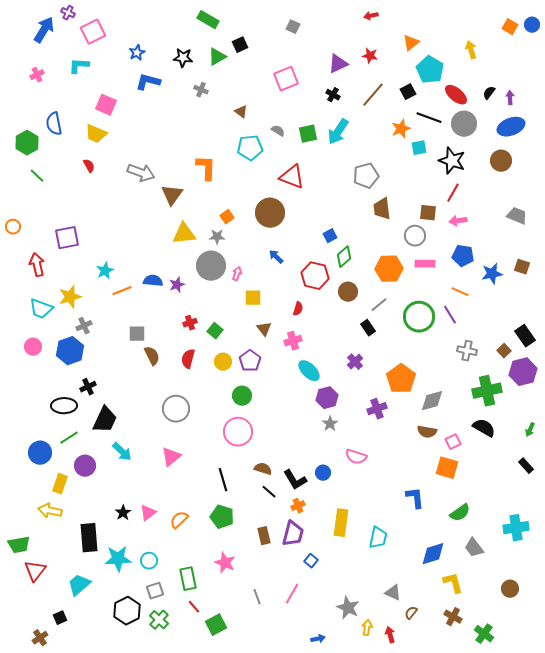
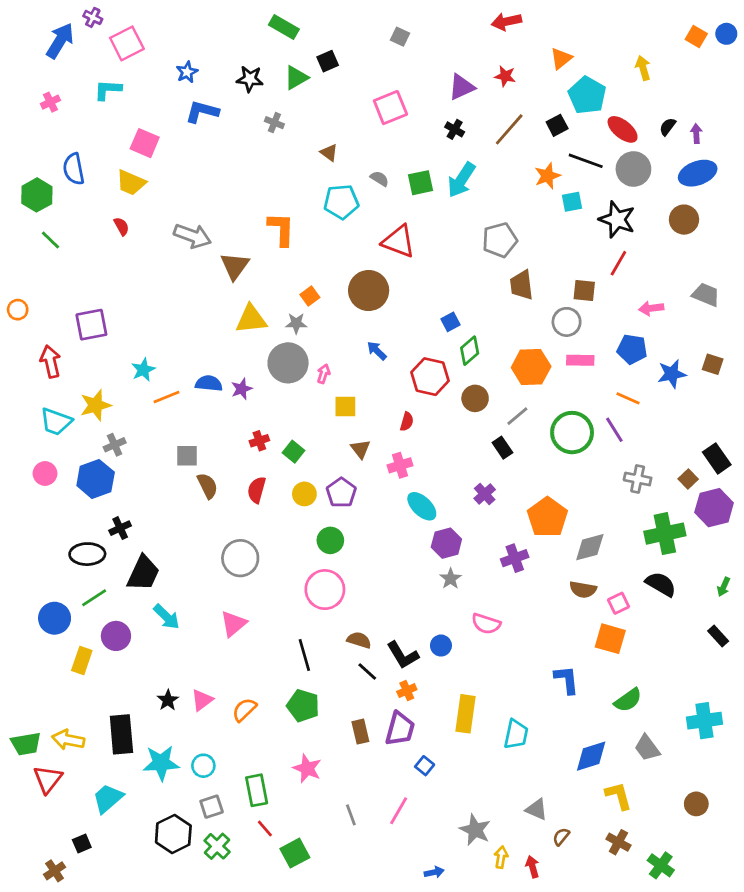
red arrow: (371, 16) -> (506, 22), size x1.5
pink arrow: (458, 221) -> (651, 308), moved
yellow arrow: (50, 511) -> (68, 740), moved

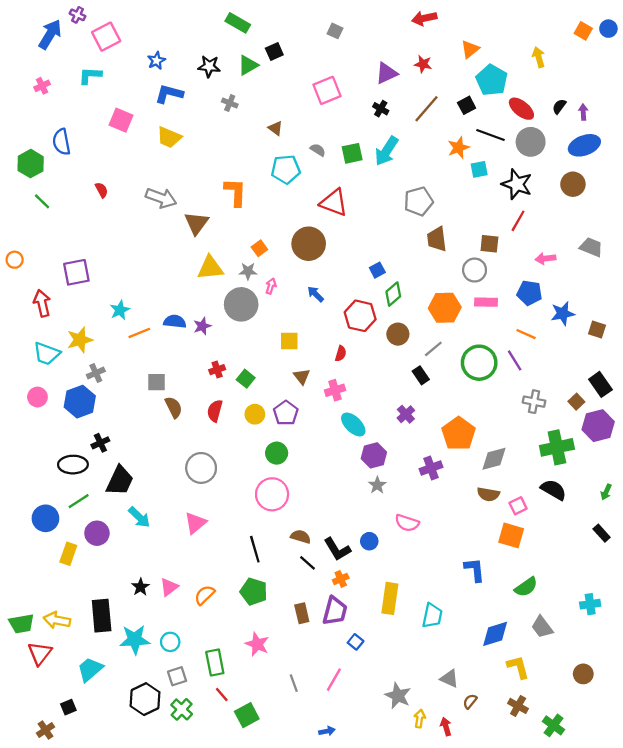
yellow trapezoid: (131, 183) -> (169, 137), moved
brown square: (713, 364) -> (597, 330), moved
pink arrow: (324, 374) -> (271, 286), moved
cyan cross: (704, 721) -> (590, 604), size x0.7
blue arrow: (434, 872) -> (327, 731), moved

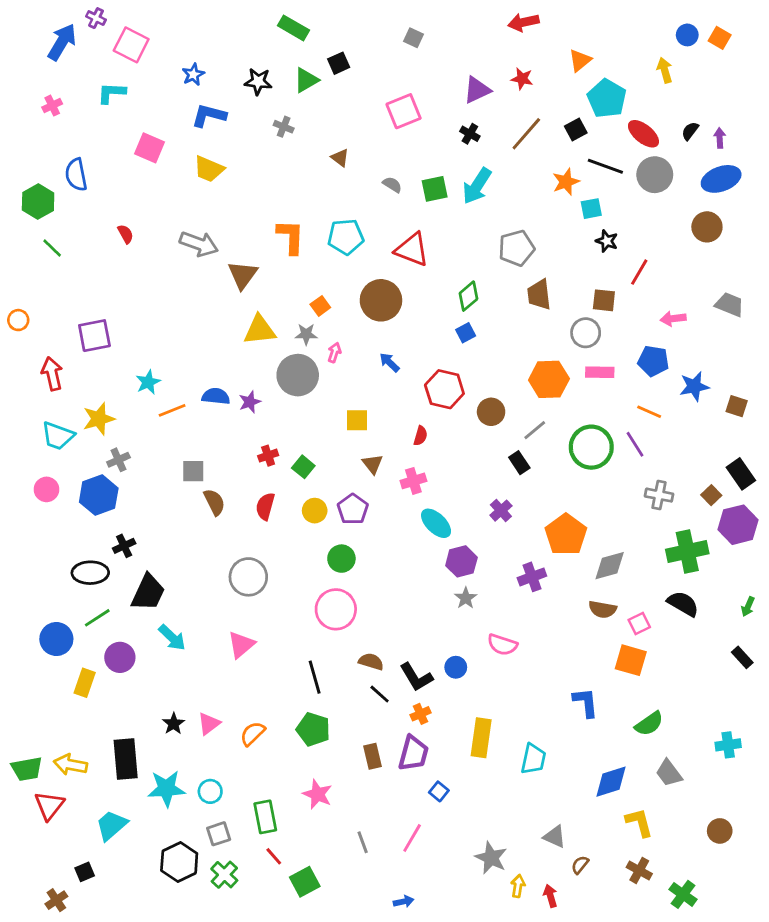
blue circle: (608, 29) -> (687, 35), moved
pink square: (106, 37) -> (131, 45), turned -36
cyan pentagon: (286, 169) -> (346, 237), moved
black star: (517, 184) -> (607, 241), moved, size x0.6
green diamond: (393, 294) -> (468, 296), moved

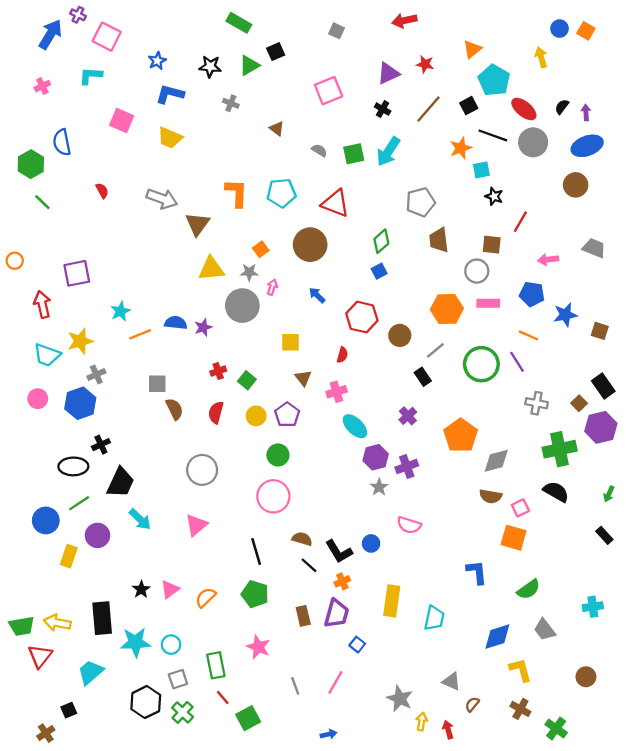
red arrow: (524, 22) -> (404, 21), moved
purple cross: (532, 577) -> (407, 466), moved

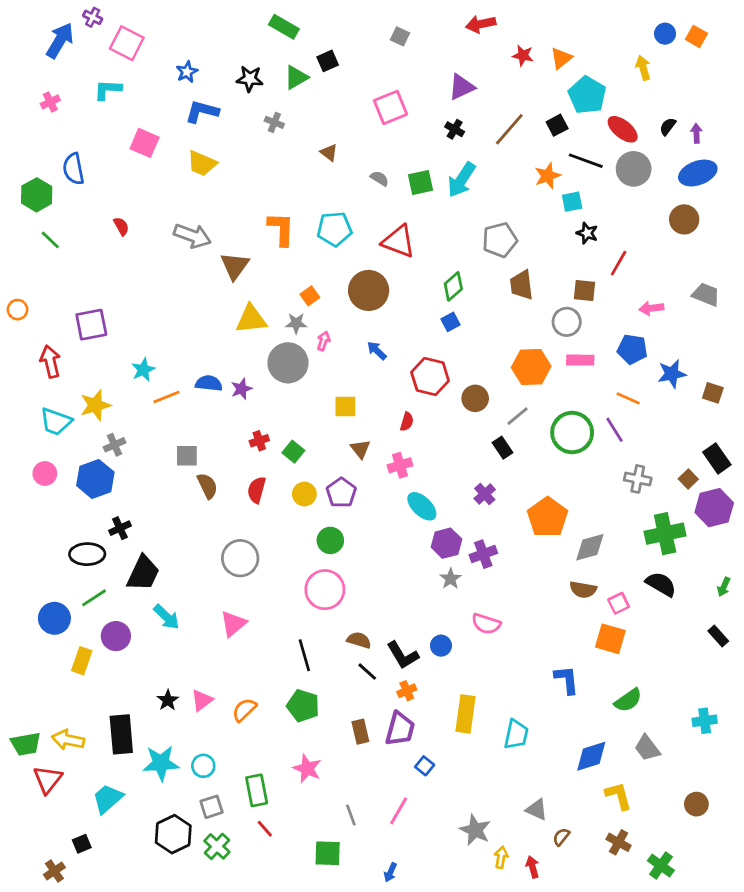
red star: (425, 64) -> (523, 56), moved
green square: (248, 718) -> (328, 853), moved, turned 30
blue arrow: (329, 734) -> (390, 872), turned 126

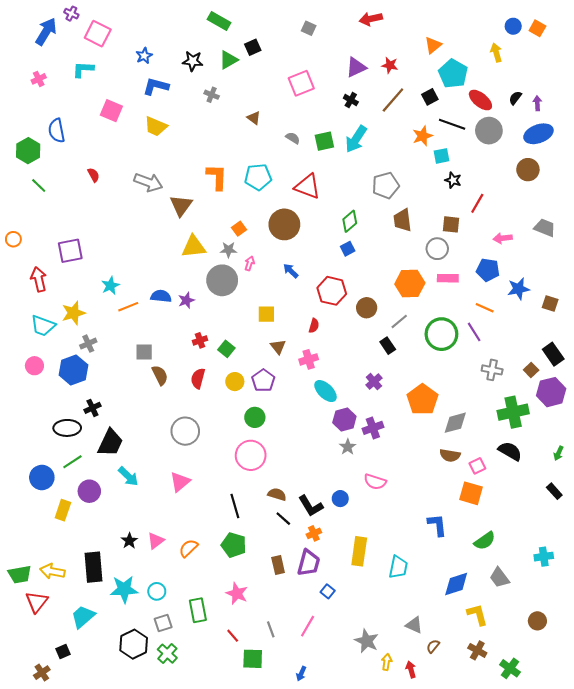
red star: (523, 56) -> (390, 65), moved
red line: (265, 829) -> (233, 636), moved

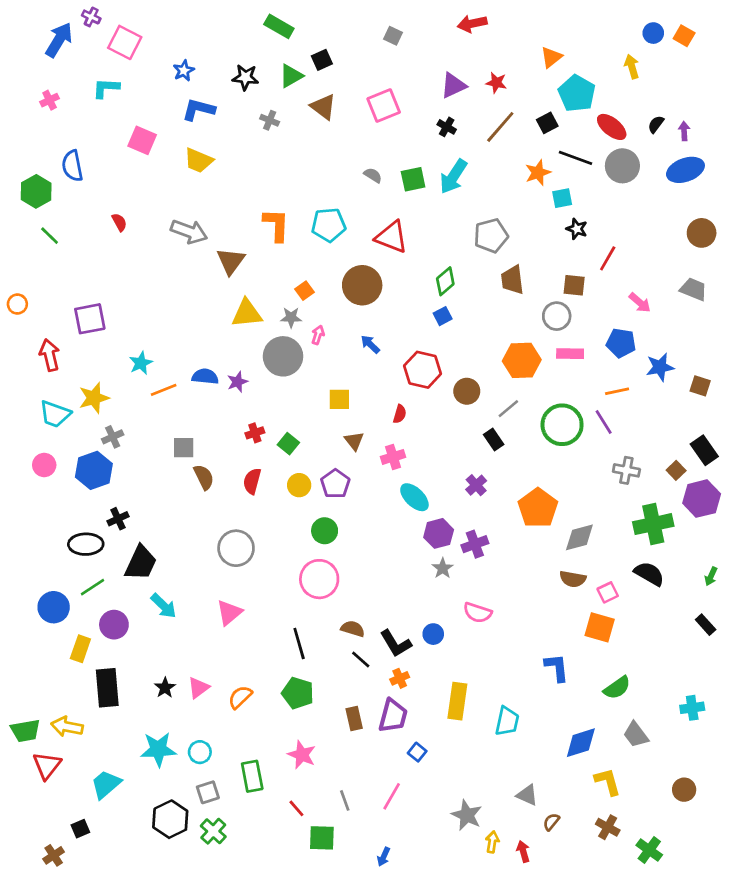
brown triangle: (254, 118) -> (323, 107), moved, size x1.5
brown circle: (528, 170) -> (702, 233), moved
pink arrow: (503, 238) -> (640, 303), turned -132
orange line: (485, 308) -> (617, 391), turned -36
black rectangle: (94, 567) -> (107, 688), moved

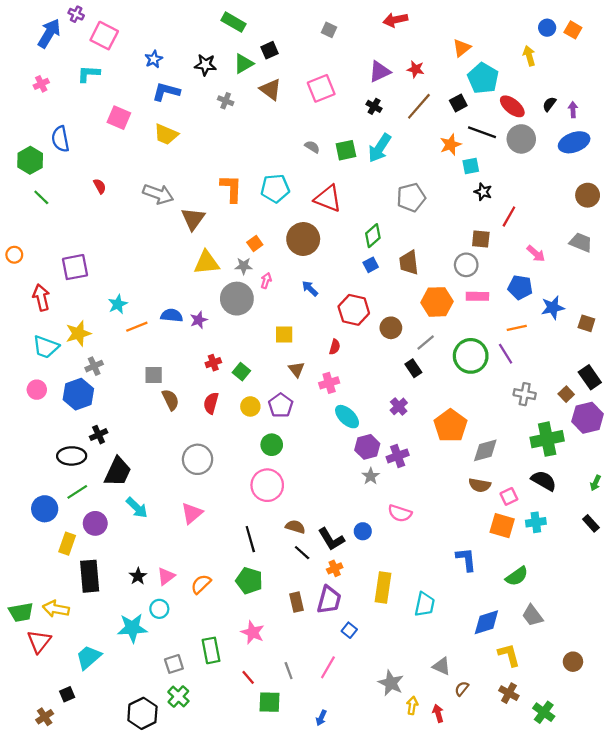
brown trapezoid: (512, 280) -> (409, 263), moved
cyan cross: (692, 708) -> (536, 522), moved
cyan circle: (200, 752) -> (159, 609), moved
black hexagon: (170, 819) -> (142, 713), moved

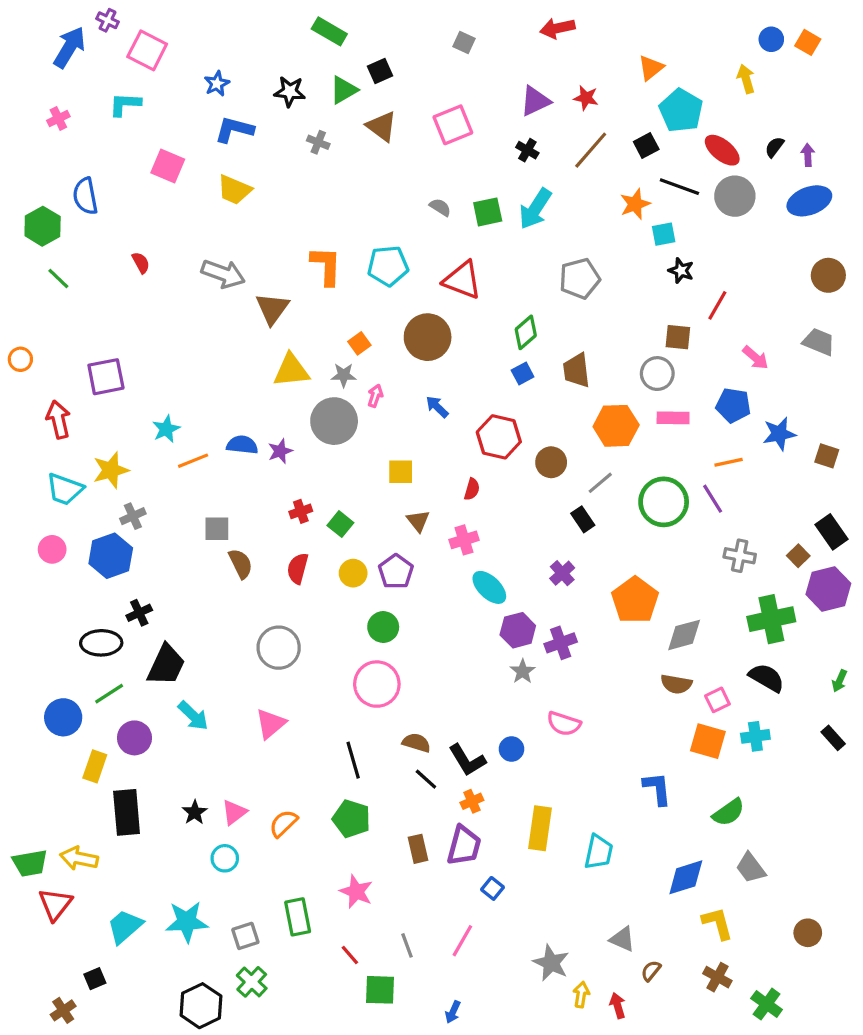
cyan star: (132, 628) -> (187, 922), moved

